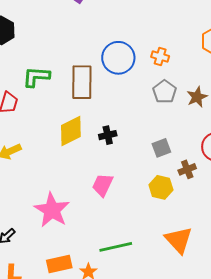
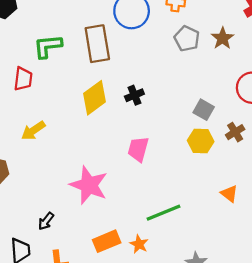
gray square: (161, 148) -> (204, 110), moved, turned -30
brown cross: (187, 169) -> (235, 132), moved
orange triangle: (179, 240) -> (229, 194), size x0.6

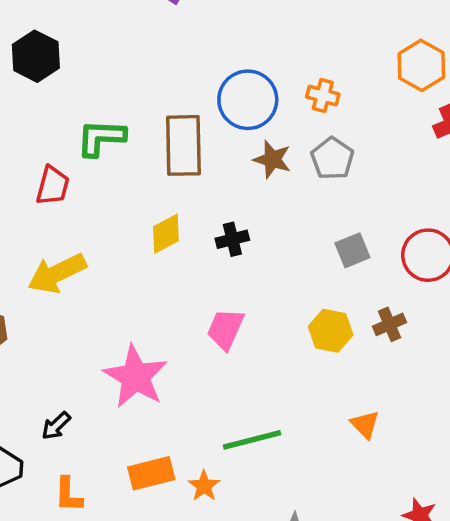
brown star: (222, 38) -> (272, 159), moved, turned -30
yellow diamond: (95, 98) -> (166, 234), size x0.7
gray square: (204, 110) -> (352, 250), moved, turned 30
yellow arrow: (33, 131) -> (57, 273), size x1.4

